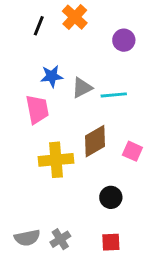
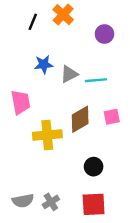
pink trapezoid: (37, 109) -> (21, 102), moved
pink square: (132, 151) -> (112, 117), moved, turned -35
red square: (111, 242) -> (94, 204), size x1.5

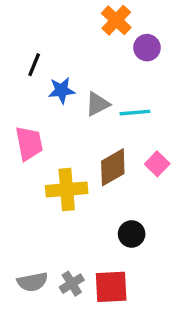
orange cross: (63, 15) -> (116, 20), moved
black line: (33, 22) -> (34, 65), moved
pink square: (112, 117) -> (157, 164), turned -35
red square: (94, 204) -> (111, 287), moved

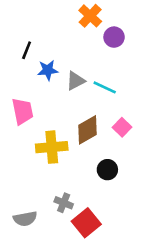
cyan line: (135, 113) -> (105, 87), turned 30
black circle: (132, 234) -> (107, 170), moved
gray cross: (72, 284) -> (64, 203), moved, turned -36
red square: (111, 287) -> (86, 223), turned -36

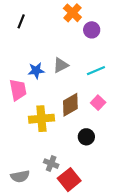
black line: (27, 50) -> (21, 21), moved
blue star: (48, 70) -> (36, 71), moved
cyan line: (105, 87) -> (96, 71), moved, turned -48

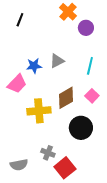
cyan line: (96, 71) -> (90, 66), turned -54
pink trapezoid: (18, 90) -> (17, 84), turned 55
black circle: (86, 137) -> (81, 128), size x1.5

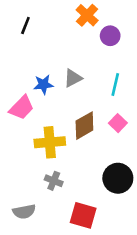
black circle: (81, 128) -> (118, 178), moved
gray cross: (48, 153) -> (54, 181), moved
red square: (65, 168) -> (83, 215), turned -35

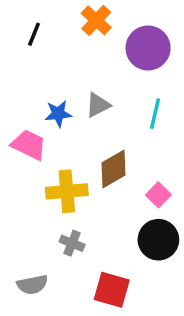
orange cross: (87, 15) -> (96, 20), moved
purple circle: (110, 36) -> (148, 48), size x1.6
pink trapezoid: (22, 108) -> (29, 145), turned -108
pink square: (118, 123) -> (158, 195), moved

